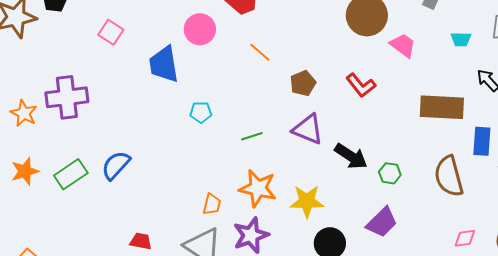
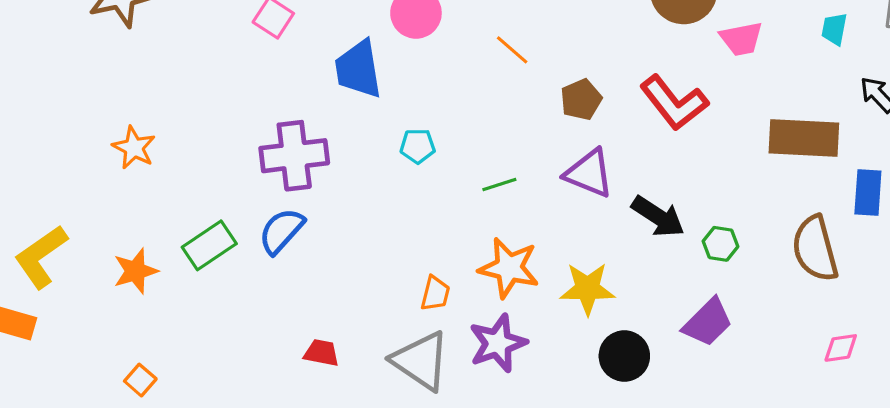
cyan trapezoid: (461, 39) -> (834, 29), turned 100
pink trapezoid: (403, 45) -> (741, 39), turned 132
red L-shape: (361, 85) -> (674, 103), size x1.4
purple cross: (67, 97) -> (294, 156), moved
orange star: (25, 171) -> (136, 271), moved

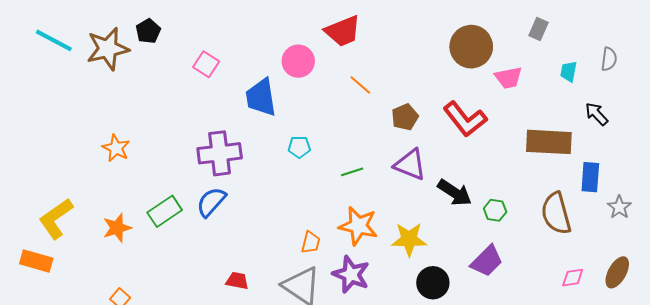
purple star: (498, 343) -> (351, 274), turned -30

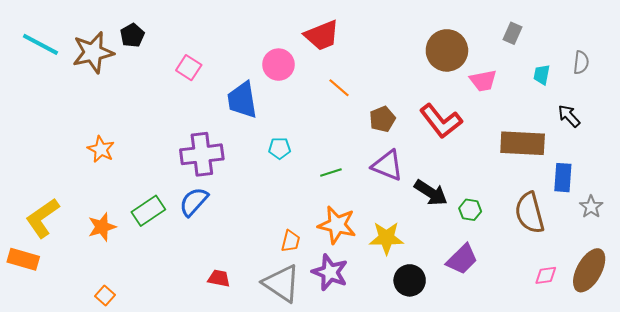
brown ellipse: (617, 272) -> (589, 270), size x1.4

